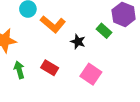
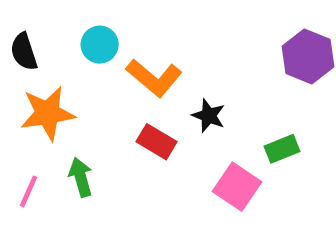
green rectangle: (104, 31) -> (282, 149), moved, turned -64
red rectangle: (50, 68) -> (156, 142), moved

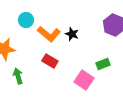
black star: (209, 116) -> (72, 34), moved

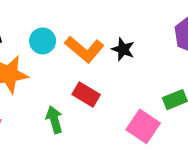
cyan circle: (26, 20) -> (43, 41), moved
green arrow: (18, 76) -> (54, 120), moved

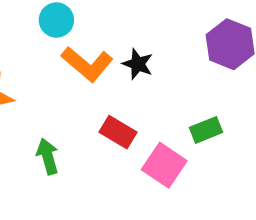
cyan circle: (43, 41) -> (56, 20), moved
red rectangle: (86, 95) -> (118, 132), moved

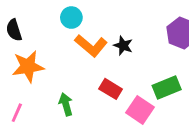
green rectangle: (206, 130) -> (167, 88), size x1.4

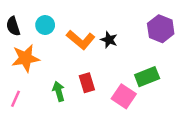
cyan circle: (71, 18) -> (45, 25), moved
red rectangle: (111, 89) -> (87, 83), moved, turned 42

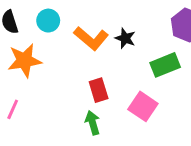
green rectangle: (147, 77) -> (165, 65), moved
green arrow: (59, 91) -> (93, 123), moved

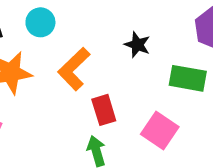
orange L-shape: (91, 38) -> (74, 69), moved, turned 96
green rectangle: (165, 65) -> (188, 78), turned 32

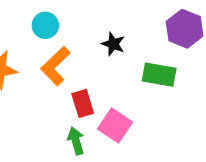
cyan circle: (40, 22) -> (45, 25), moved
pink square: (160, 130) -> (115, 126), moved

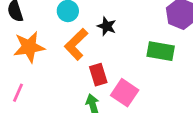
black star: (113, 44) -> (107, 26), moved

